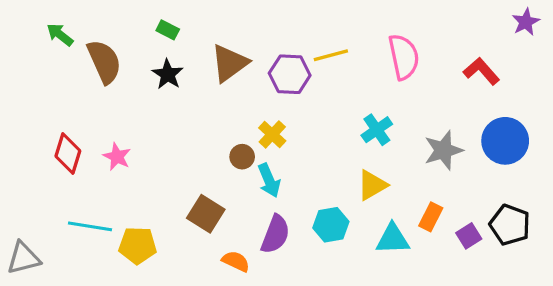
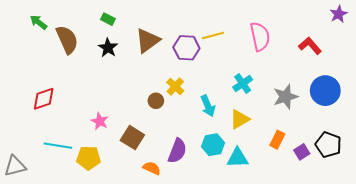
red diamond: (68, 153) -> (44, 99), turned 55
pink star: (117, 157) -> (100, 121), moved
cyan arrow: (269, 180) -> (208, 106), moved
cyan triangle: (393, 239) -> (238, 158), moved

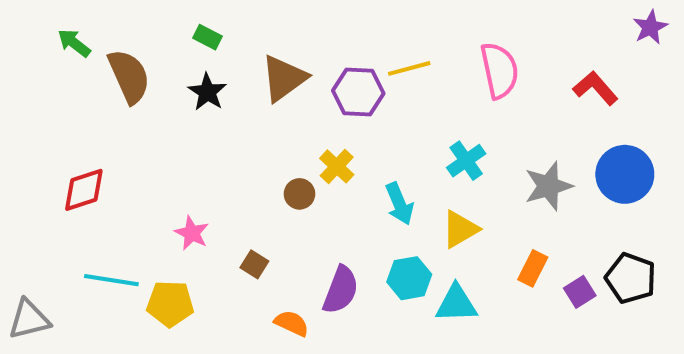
brown square: (132, 138) -> (254, 264), size x0.6

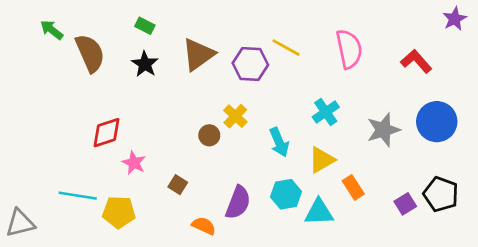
yellow line: (409, 68) -> (286, 48), turned 44
red diamond: (84, 190) -> (106, 133), moved
orange rectangle: (533, 268) -> (353, 187), moved, turned -60

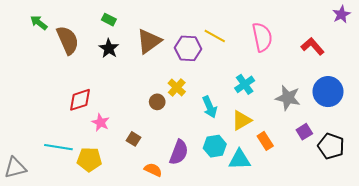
gray star: (383, 130) -> (288, 98), turned 30
purple square: (405, 204) -> (304, 132), moved

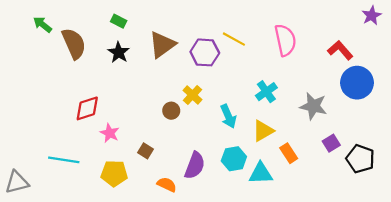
blue circle: (328, 92) -> (357, 83), moved
yellow pentagon: (89, 159) -> (114, 173), moved

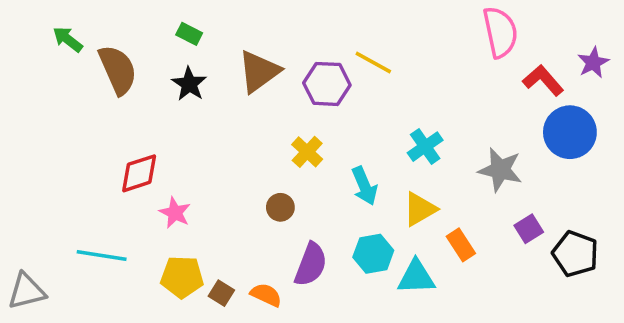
purple star: (372, 16) -> (593, 63), moved
pink semicircle: (285, 40) -> (500, 32), moved
brown circle: (171, 111) -> (280, 207), moved
brown square: (145, 151) -> (221, 293), moved

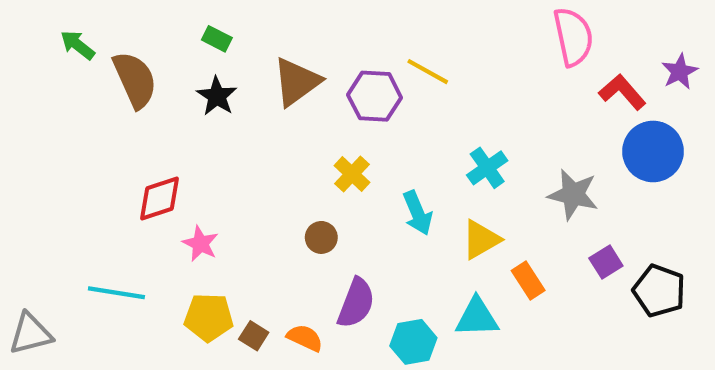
cyan hexagon: (373, 254) -> (413, 342), moved

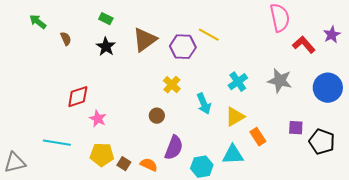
brown semicircle: (135, 80) -> (66, 39), size x0.5
blue circle: (653, 151) -> (328, 88), moved
gray star: (573, 194) -> (280, 81), moved
purple square: (606, 262) -> (296, 128), turned 35

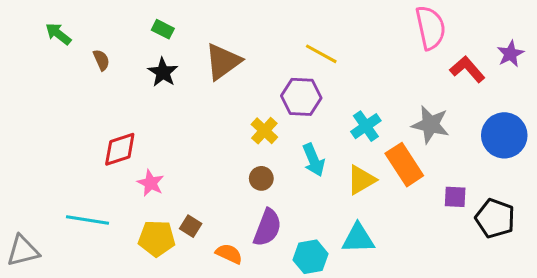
purple hexagon: (183, 47) -> (301, 97), moved
brown circle: (157, 116) -> (261, 178), moved
orange rectangle: (258, 137) -> (404, 165), moved, size x1.5
brown square: (124, 164) -> (191, 226), moved

